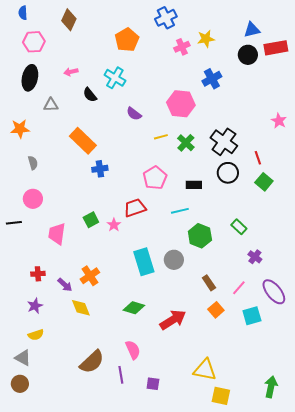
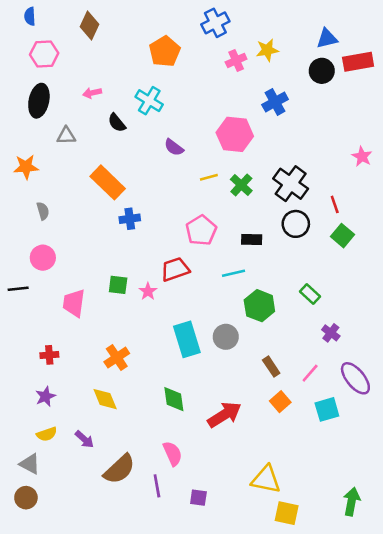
green square: (91, 220) -> (118, 285), turned 35
purple arrow: (65, 285) -> (84, 439), moved
green diamond: (134, 308) -> (174, 399), turned 65

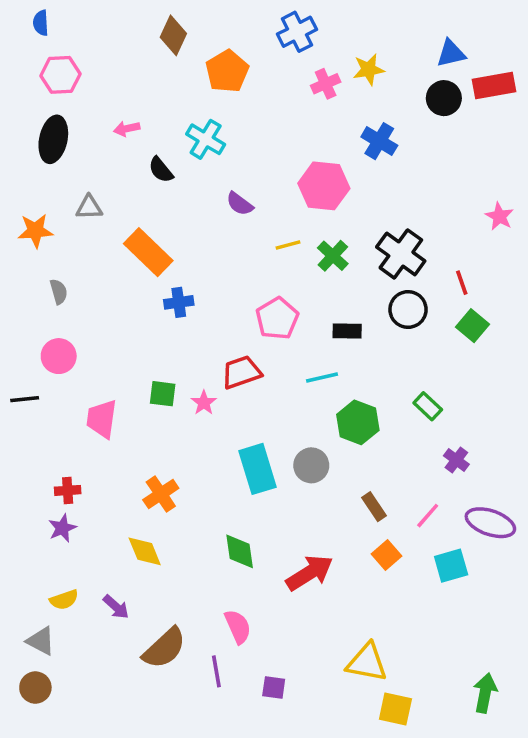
brown diamond: (90, 25) -> (173, 35), moved
blue cross: (275, 102) -> (379, 141), turned -30
gray triangle: (66, 136) -> (89, 207), moved
purple ellipse: (355, 378) -> (490, 523), turned -32
purple star: (45, 396) -> (62, 528), moved

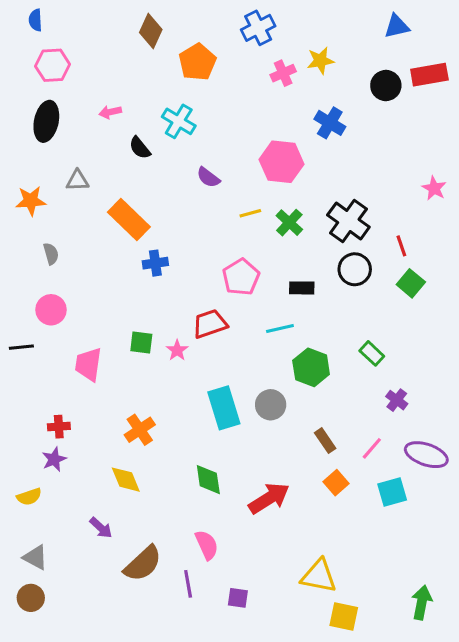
blue triangle: (451, 53) -> (397, 26), moved
yellow semicircle: (64, 600) -> (29, 497), moved

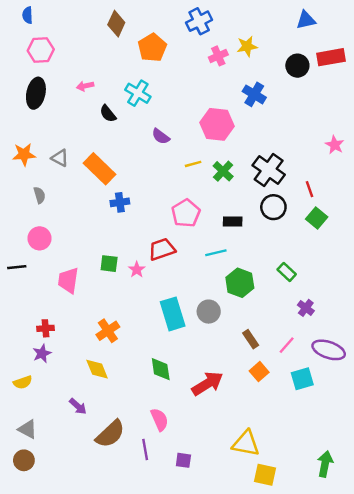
gray triangle: (77, 181) -> (60, 158), moved, turned 30

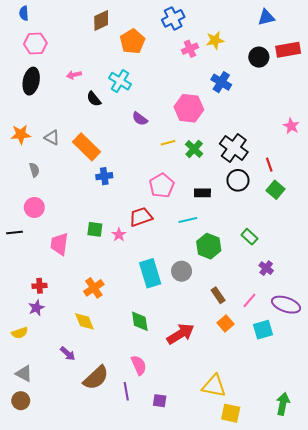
brown diamond: (116, 24) -> (101, 21), turned 40

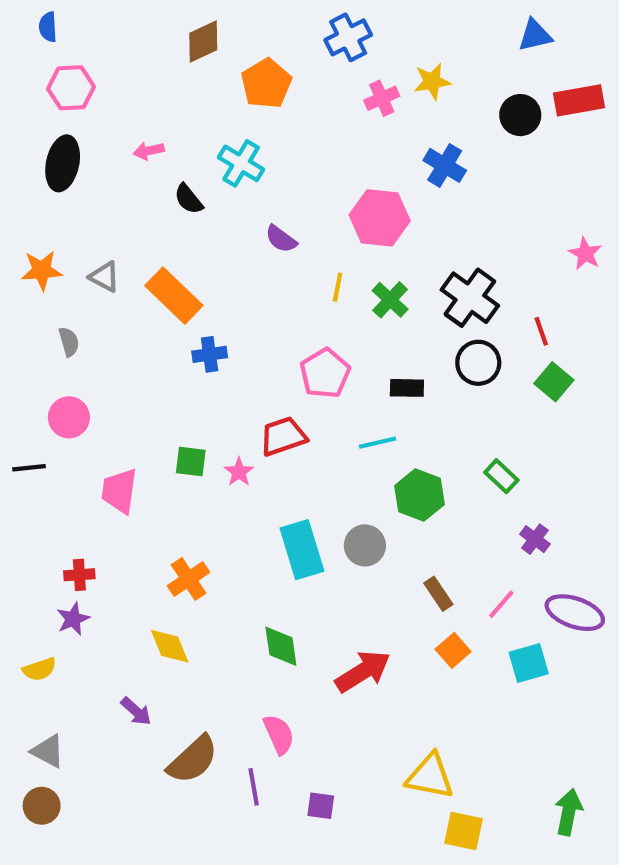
yellow line: (168, 143) -> (338, 287), turned -64

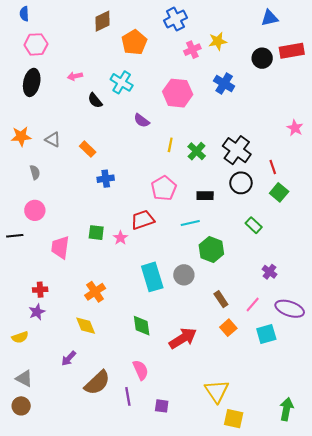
pink hexagon: (380, 218) -> (178, 93), moved
orange rectangle: (174, 296) -> (88, 149), size x0.6
green rectangle: (501, 476) -> (254, 225), moved
purple arrow: (136, 711) -> (69, 358), turned 91
yellow triangle: (430, 776) -> (217, 391), turned 45

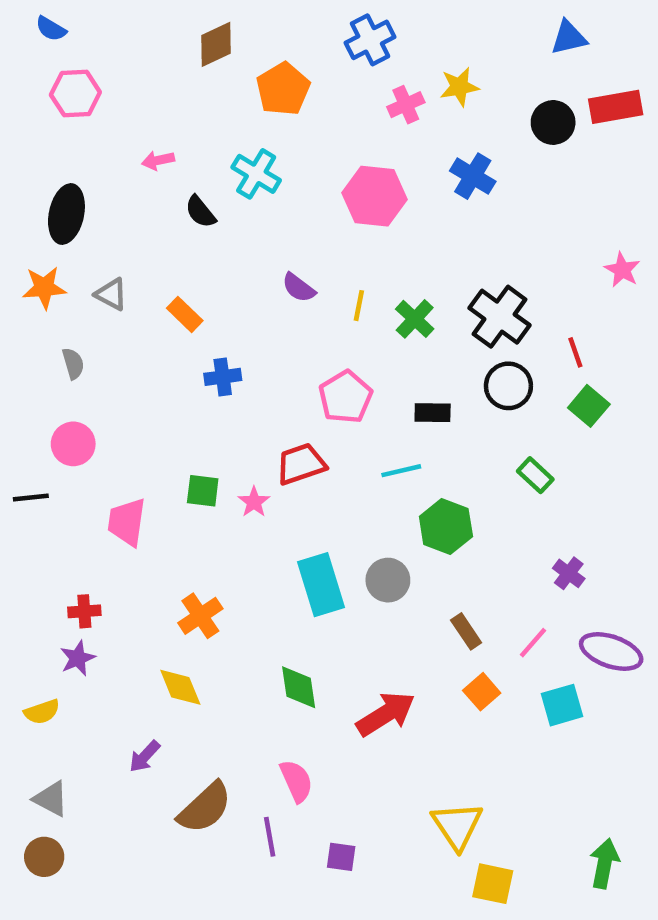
blue semicircle: (24, 14) -> (51, 29), turned -56
black ellipse: (32, 82) -> (66, 214), moved
purple semicircle: (142, 121) -> (299, 288), moved

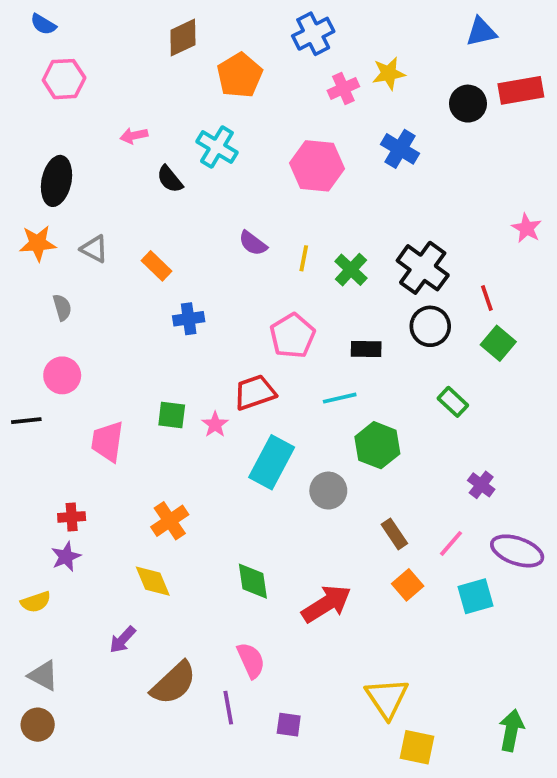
cyan rectangle: (321, 585) -> (272, 462), moved, turned 45

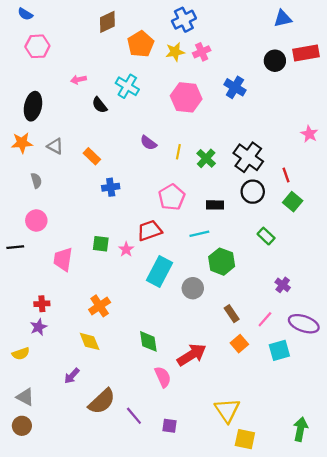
yellow star: (389, 73) -> (175, 52), moved
pink semicircle: (251, 660) -> (163, 377), moved
purple line: (228, 708) -> (134, 416), turned -30

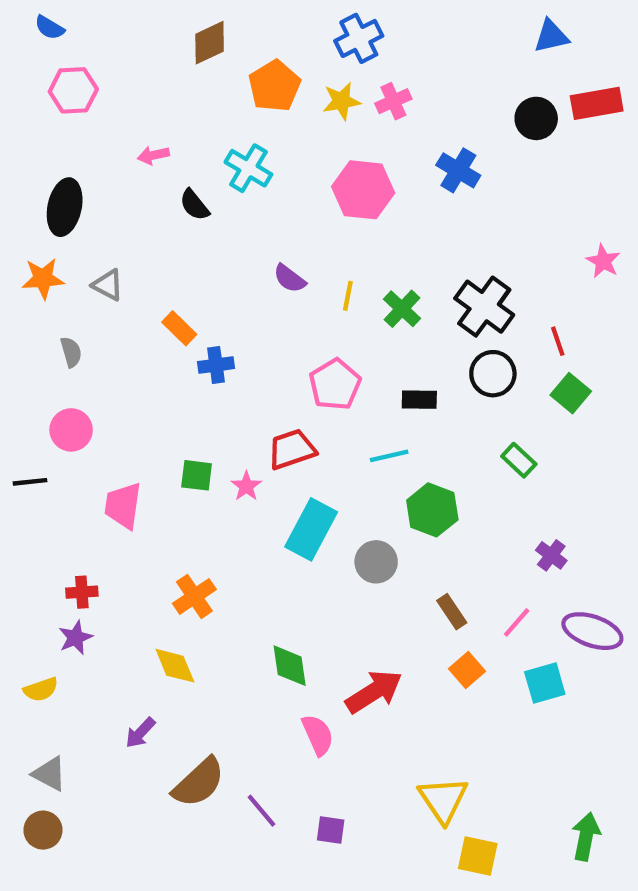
orange rectangle: (92, 156) -> (179, 328), moved

